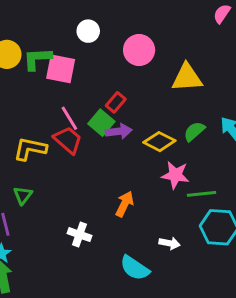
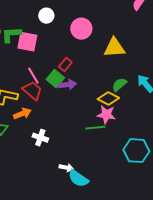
yellow diamond: (159, 142) -> (108, 99), moved
green line: (202, 194) -> (95, 128), moved
orange arrow: (125, 204) -> (22, 114), moved, turned 42
white cross: (79, 235) -> (40, 138), moved
white arrow: (170, 243) -> (66, 168), moved

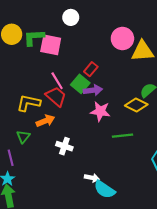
pink circle: (81, 29) -> (122, 39), moved
pink star: (106, 115) -> (100, 111), moved

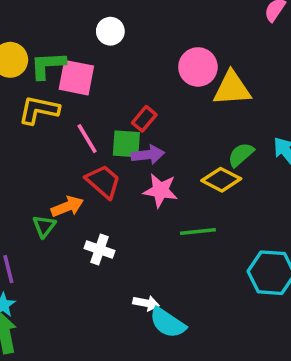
green square: (80, 84) -> (126, 144), turned -36
red trapezoid: (56, 97) -> (103, 181), moved
yellow L-shape: (29, 103) -> (39, 110), moved
green triangle: (23, 137) -> (44, 226), moved

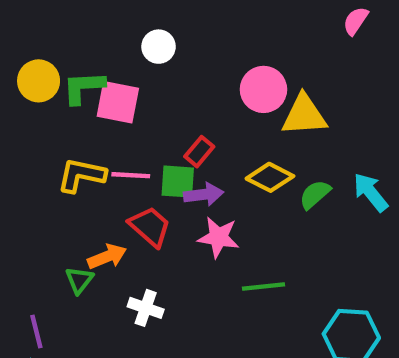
yellow L-shape: (39, 110) -> (81, 175), moved
pink line: (87, 139) -> (131, 175), turned -56
yellow diamond: (221, 180) -> (270, 177), moved

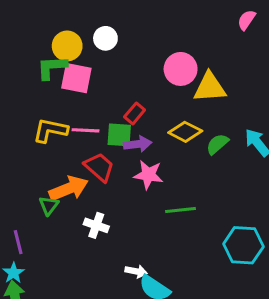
yellow circle: (39, 81) -> (67, 46), moved
orange arrow: (107, 257) -> (69, 189), size x1.4

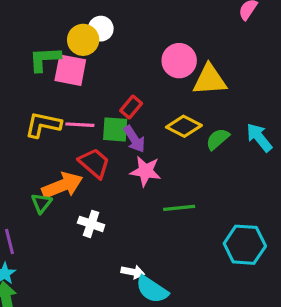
yellow circle: (67, 46) -> (83, 40), moved
purple arrow: (138, 144) -> (134, 139), turned 64

